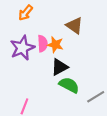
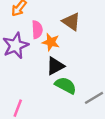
pink semicircle: (43, 44) -> (37, 30), moved

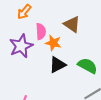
green semicircle: (66, 85) -> (87, 66), moved

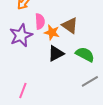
brown triangle: (72, 24) -> (70, 25), moved

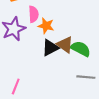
brown triangle: (70, 25) -> (65, 45), moved
gray line: (90, 81) -> (86, 77), turned 36

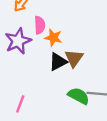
brown triangle: (65, 45) -> (74, 58), turned 30
green semicircle: (81, 49) -> (79, 96), moved

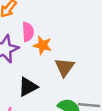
black triangle: (58, 62) -> (28, 87), moved

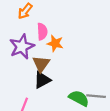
brown triangle: (65, 67) -> (41, 64), moved

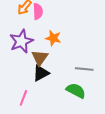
pink semicircle: (42, 32) -> (38, 11), moved
gray line: (96, 96) -> (84, 69), moved

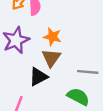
brown triangle: (40, 58) -> (51, 58), moved

